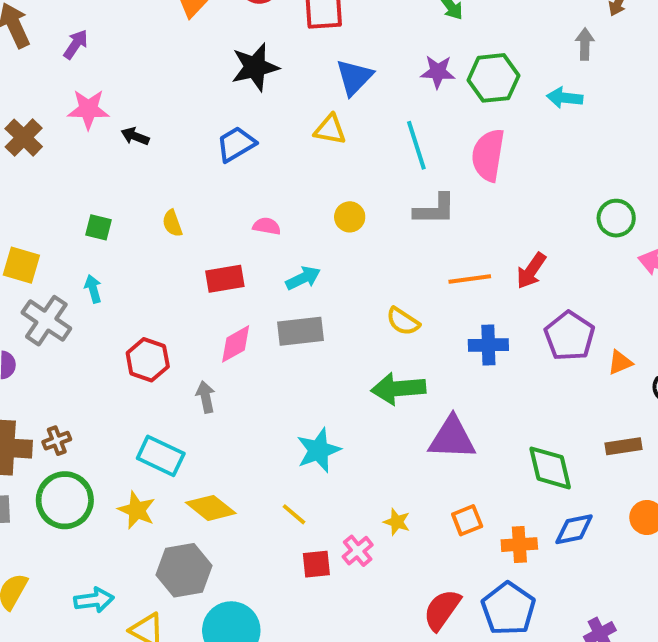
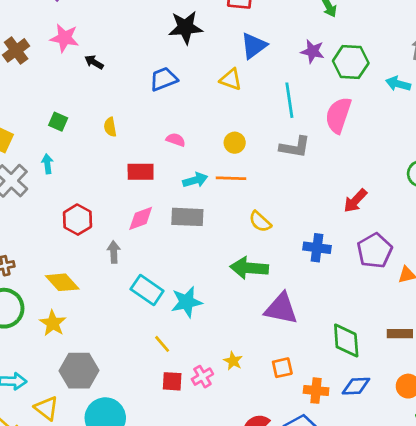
orange line: (470, 279) -> (231, 178), moved
cyan rectangle: (161, 456) -> (147, 290), moved
yellow diamond: (211, 508) -> (62, 282), moved

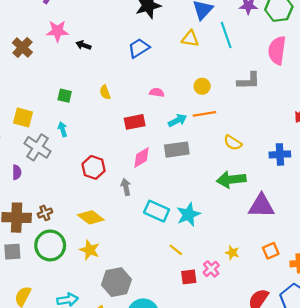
cyan line: (289, 100) -> (226, 35), moved

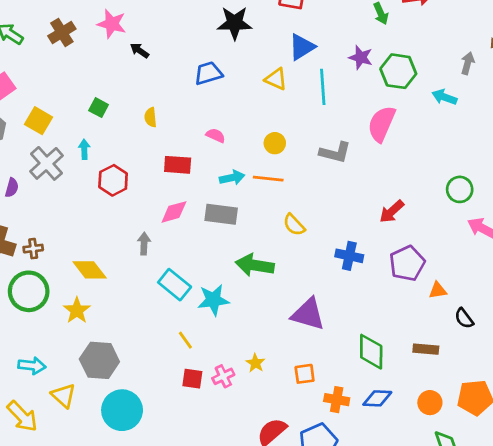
red hexagon: (94, 167) -> (113, 180), moved
green arrow: (231, 180) -> (255, 265), moved

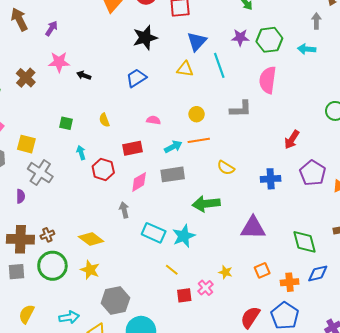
cyan arrow: (84, 149) -> (81, 153), moved
red hexagon: (113, 180) -> (103, 169), moved

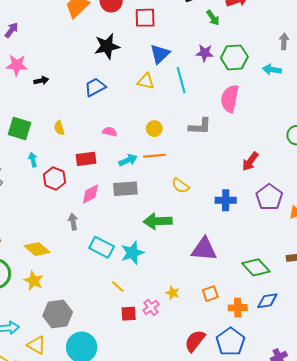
black arrow: (84, 75) -> (41, 81), turned 144
green square: (66, 123) -> (20, 129), size x1.6
green diamond: (304, 242) -> (256, 267), turned -32

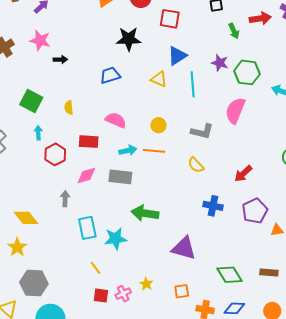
pink semicircle: (110, 132) -> (116, 120), size x1.5
yellow semicircle: (180, 186) -> (196, 165), moved
cyan rectangle: (102, 247) -> (87, 228), turned 40

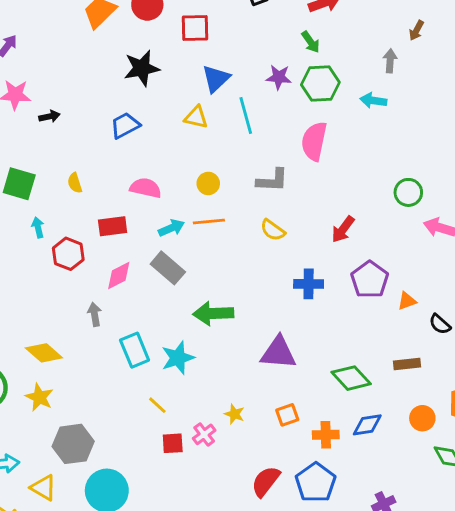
green arrow: (234, 31) -> (311, 42), moved
gray rectangle: (120, 177) -> (168, 268), turned 45

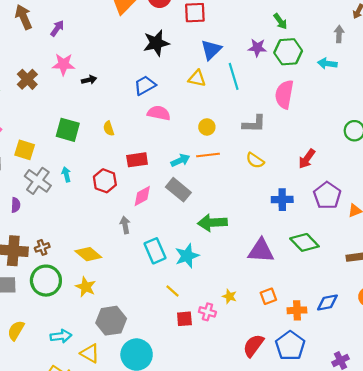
pink semicircle: (146, 188) -> (159, 113), moved
cyan arrow: (38, 227) -> (66, 174), moved
green diamond: (351, 378) -> (304, 242), moved
pink cross: (204, 434) -> (207, 312), turned -35

